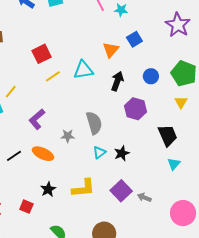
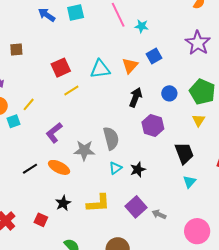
cyan triangle: (83, 70) -> (100, 69), moved
gray star: (68, 136) -> (84, 150), size x1.5

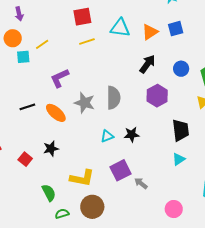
cyan triangle: (115, 168) -> (107, 136), moved
yellow L-shape: (98, 203) -> (82, 178), moved
pink circle: (197, 231) -> (174, 209), size x0.7

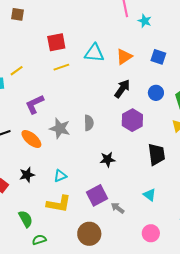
blue square: (176, 29) -> (158, 57), moved, turned 35
gray semicircle: (113, 98) -> (89, 123), size x0.7
cyan triangle: (107, 136) -> (60, 176), moved
cyan triangle: (179, 159) -> (149, 195), moved, turned -48
brown circle: (92, 207) -> (89, 234), moved

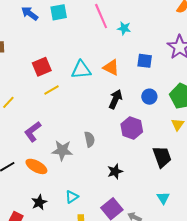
orange triangle: (124, 57) -> (111, 67), turned -48
cyan triangle: (149, 195) -> (163, 198), turned 32

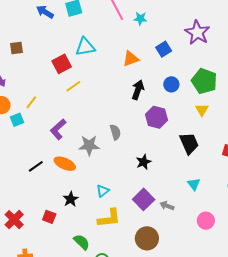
blue square: (145, 61) -> (164, 49), turned -35
orange triangle: (111, 67) -> (131, 59), turned -42
cyan triangle: (81, 70) -> (85, 47), moved

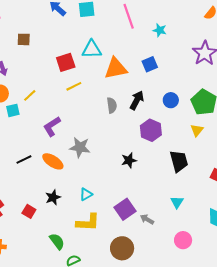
cyan star: (140, 19) -> (160, 30), moved
blue square: (164, 49) -> (150, 64), moved
orange triangle: (131, 59) -> (116, 68), moved, size x1.4
gray semicircle: (115, 132) -> (112, 105), moved
black star: (144, 162) -> (129, 160), moved

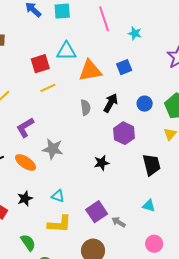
cyan triangle: (86, 194) -> (58, 196), turned 48
cyan triangle: (177, 202) -> (149, 206), turned -48

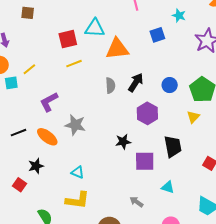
cyan star: (135, 33) -> (179, 16), moved
blue square: (124, 67) -> (157, 35), moved
black star: (25, 198) -> (36, 166), moved
purple square: (97, 212) -> (145, 161), moved, turned 30

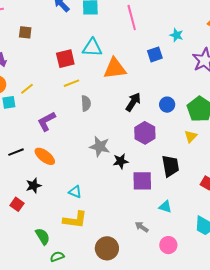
gray semicircle: (110, 85) -> (86, 103), moved
gray star: (75, 125) -> (100, 147), moved
gray arrow: (137, 202) -> (142, 227), moved

